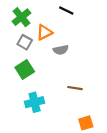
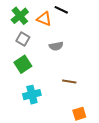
orange triangle: (44, 32) -> (44, 19), moved, turned 49

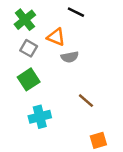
orange triangle: (44, 19) -> (56, 37), moved
brown line: (69, 81) -> (86, 101), turned 32

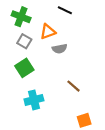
green cross: (25, 20) -> (21, 17), turned -30
orange triangle: (56, 37) -> (48, 32), turned -42

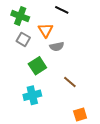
orange triangle: (48, 32) -> (46, 30), turned -42
green square: (24, 68) -> (37, 66), moved

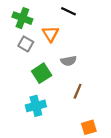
gray semicircle: (57, 47) -> (69, 61), moved
brown line: (70, 82) -> (78, 91), turned 72

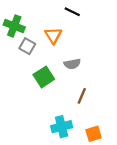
green cross: (22, 18) -> (14, 26), moved
cyan cross: (36, 106) -> (62, 127), moved

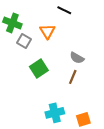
gray semicircle: (72, 64) -> (77, 58), moved, turned 40
brown line: (82, 96) -> (73, 77), moved

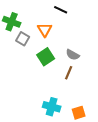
green square: (39, 68) -> (46, 57), moved
cyan cross: (55, 113) -> (52, 107), turned 30

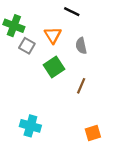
gray semicircle: (73, 55) -> (81, 46), moved, turned 48
cyan cross: (52, 107) -> (30, 126), moved

